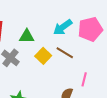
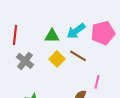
green triangle: (27, 36) -> (52, 36), moved

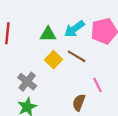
gray cross: (25, 61) -> (27, 82), moved
pink line: (97, 82) -> (97, 85), turned -40

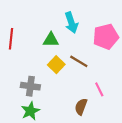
cyan arrow: (74, 29) -> (71, 23), moved, turned -72
gray cross: (27, 82) -> (30, 86), turned -30

